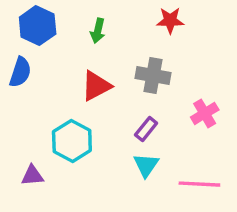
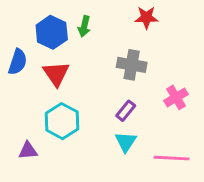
blue hexagon: (38, 26) -> (52, 32), moved
red triangle: (96, 86) -> (56, 74), moved, turned -36

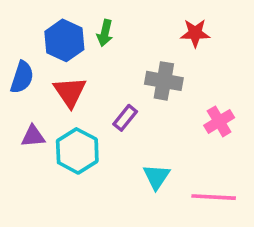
red star: (146, 17) -> (195, 33), moved
purple rectangle: (126, 111) -> (125, 118), moved
purple triangle: (28, 151) -> (33, 136), moved

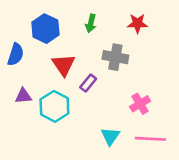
green arrow: (105, 33) -> (91, 23), moved
red triangle: (70, 92) -> (64, 65), moved
pink cross: (219, 121) -> (140, 104), moved
cyan triangle: (156, 177) -> (110, 136), moved

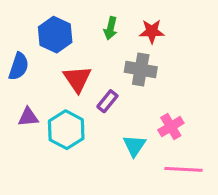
red star: (138, 23) -> (152, 31), moved
cyan triangle: (110, 136) -> (134, 146), moved

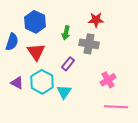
green arrow: (111, 28) -> (66, 33), moved
red triangle: (77, 79) -> (36, 52), moved
purple triangle: (28, 117) -> (17, 83), moved, turned 32
cyan triangle: (134, 146) -> (64, 92), moved

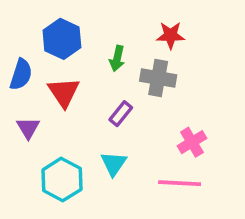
cyan hexagon: (42, 82) -> (62, 180), moved
purple triangle: (17, 83) -> (28, 128), moved, turned 32
pink line: (116, 107) -> (180, 183), moved

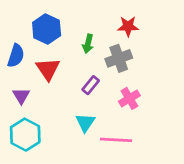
gray cross: (158, 78) -> (119, 58), turned -30
pink cross: (192, 142) -> (129, 98), moved
cyan hexagon: (62, 180) -> (25, 135), moved
pink line: (180, 183) -> (116, 140), moved

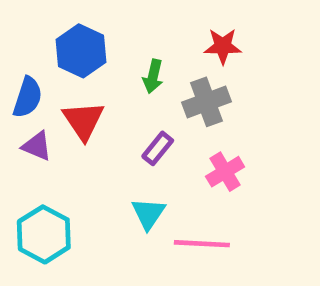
purple triangle: (21, 96) -> (37, 146), moved, turned -36

